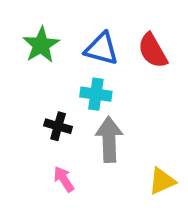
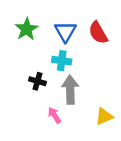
blue triangle: (102, 49) -> (65, 32), turned 45
pink arrow: (64, 179) -> (54, 115), moved

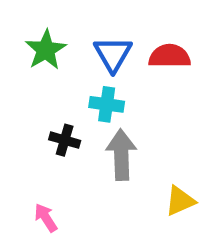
red semicircle: (98, 33) -> (170, 56), turned 120
pink arrow: (54, 115) -> (46, 218), moved

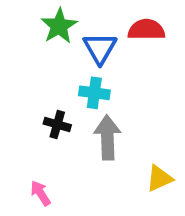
green star: (46, 50) -> (59, 26), moved
red semicircle: (170, 56) -> (146, 30), moved

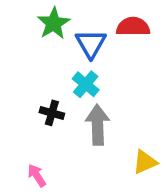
cyan cross: (94, 93) -> (86, 84), turned 32

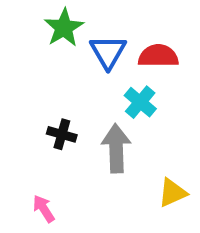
red semicircle: (133, 27) -> (158, 56), moved
cyan cross: (86, 84) -> (140, 102), moved

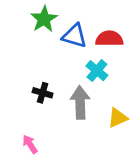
blue triangle: (108, 52) -> (75, 36), turned -44
yellow triangle: (172, 193) -> (118, 118), moved

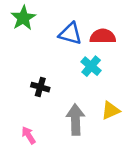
green star: (44, 19) -> (23, 18), moved
gray arrow: (80, 103) -> (75, 120), moved

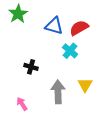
red semicircle: (103, 36) -> (79, 28), turned -30
yellow triangle: (111, 110) -> (85, 85), turned -35

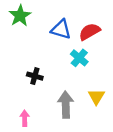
pink arrow: (22, 104) -> (25, 118), turned 32

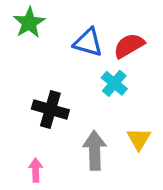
black cross: (35, 76) -> (50, 109), size x1.5

